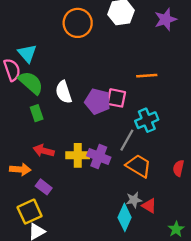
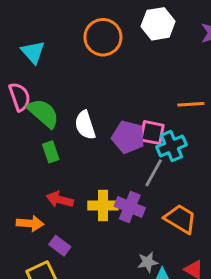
cyan triangle: (27, 53) -> (33, 52), moved
cyan cross: (147, 120) -> (171, 146), moved
gray line: (127, 140) -> (154, 173), moved
gray star: (134, 200) -> (148, 262), moved

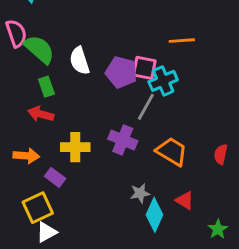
red arrow: (60, 200) -> (41, 114), moved
yellow cross: (103, 206) -> (75, 147), moved

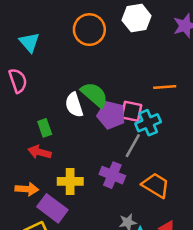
green semicircle: (39, 49) -> (94, 95), moved
purple rectangle: (55, 177) -> (52, 208), size x1.6

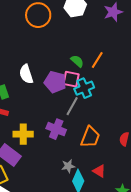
orange line: (165, 87) -> (97, 60), turned -54
green semicircle: (94, 95) -> (77, 61), moved, size x0.6
orange trapezoid: (156, 185) -> (90, 137), turned 80

